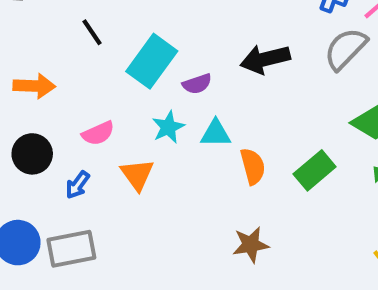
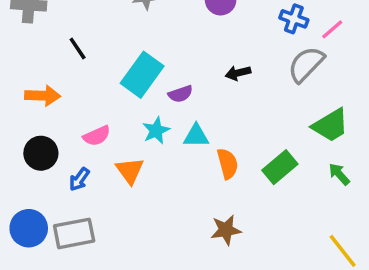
black line: (92, 32) -> (78, 49), moved
black arrow: (265, 59) -> (238, 73), size x0.6

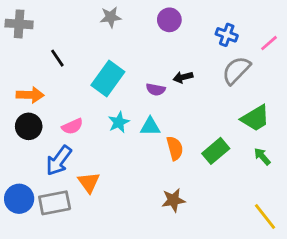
pink line: (332, 29) -> (269, 43), moved
purple semicircle: (180, 94) -> (156, 89), moved, turned 30
black circle: (41, 153) -> (29, 126), moved
orange triangle: (130, 171) -> (89, 182), moved
blue arrow: (79, 179) -> (59, 161), size x1.6

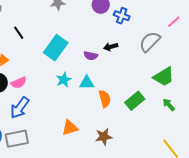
blue cross: (227, 35) -> (122, 16), moved
pink semicircle: (72, 126) -> (19, 83), moved
orange triangle: (89, 182) -> (70, 128), moved, turned 48

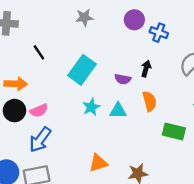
black arrow: (111, 47) -> (146, 69), turned 120
orange semicircle: (105, 99) -> (149, 101), moved
green rectangle: (135, 101) -> (174, 131), turned 54

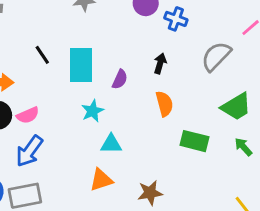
black line: (39, 52) -> (42, 55), moved
cyan rectangle: (82, 70) -> (81, 65), turned -36
purple semicircle: (123, 79) -> (120, 79), moved, turned -77
cyan triangle: (118, 111) -> (111, 144), moved

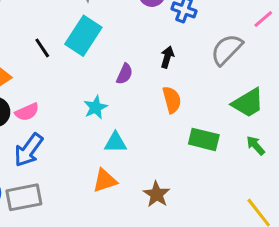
cyan rectangle: (81, 65) -> (83, 36), moved, turned 33
brown star: (150, 193) -> (157, 194), turned -30

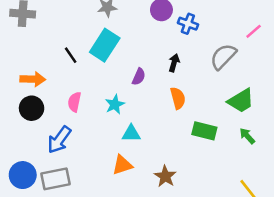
pink semicircle: (27, 112) -> (74, 102), moved, turned 126

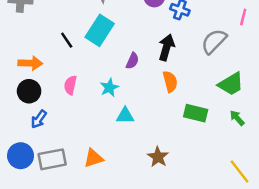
pink line: (254, 31) -> (243, 17), turned -35
black arrow: (174, 63) -> (166, 47), size x1.5
blue arrow: (59, 140) -> (39, 119), moved, size x0.7
orange triangle: (122, 165) -> (94, 158), moved

